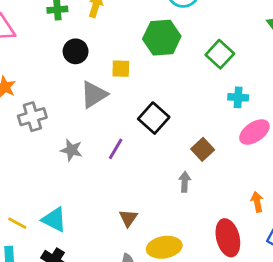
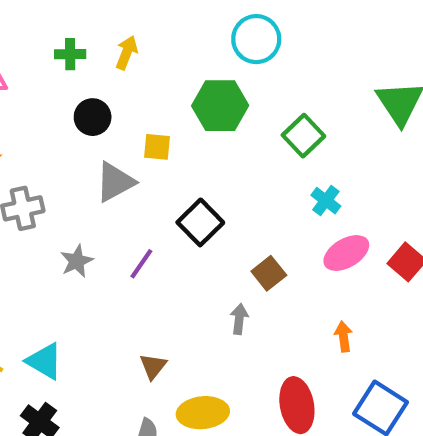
cyan cross: (238, 97) -> (326, 201), turned 30
gray star: (71, 150) -> (77, 261), turned 30
orange arrow: (257, 202) -> (343, 337), moved

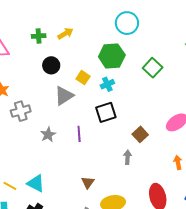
yellow arrow: (127, 53) -> (65, 33), turned 42
yellow square: (157, 147) -> (83, 78), turned 32
cyan cross: (326, 201) -> (107, 84), moved, turned 32
black square: (200, 222) -> (106, 112), turned 30
purple line: (141, 264) -> (79, 134), turned -35

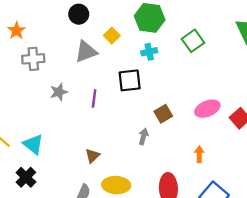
cyan cross: (107, 84) -> (149, 52), moved

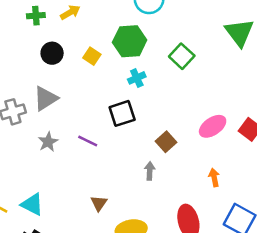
yellow square: (112, 36) -> (92, 56), moved
gray triangle: (86, 52) -> (46, 98), moved
purple line: (94, 99) -> (88, 141), turned -60

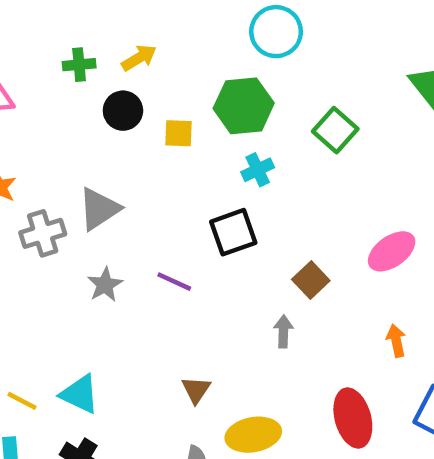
black circle: (52, 53) -> (123, 111), moved
yellow square: (92, 56) -> (178, 133), turned -30

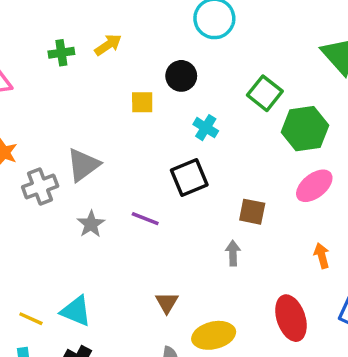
green hexagon: (244, 106) -> (305, 129), moved
black circle: (123, 111) -> (181, 76), moved
cyan cross: (258, 170) -> (206, 128), turned -30
brown square: (311, 280) -> (252, 212), turned -32

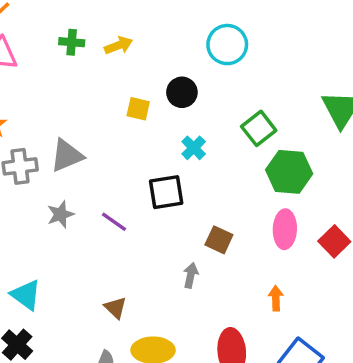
pink ellipse: (314, 186) -> (285, 229), turned -63
brown triangle: (167, 303) -> (116, 308), turned -30

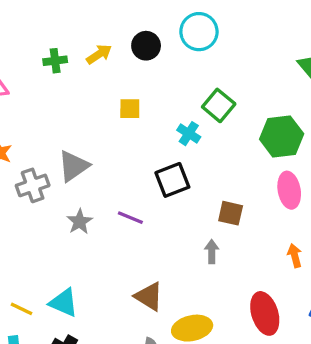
black circle: (182, 92) -> (146, 46), moved
green square: (259, 128) -> (219, 105), moved
brown triangle: (116, 308) -> (149, 297), size x1.4

